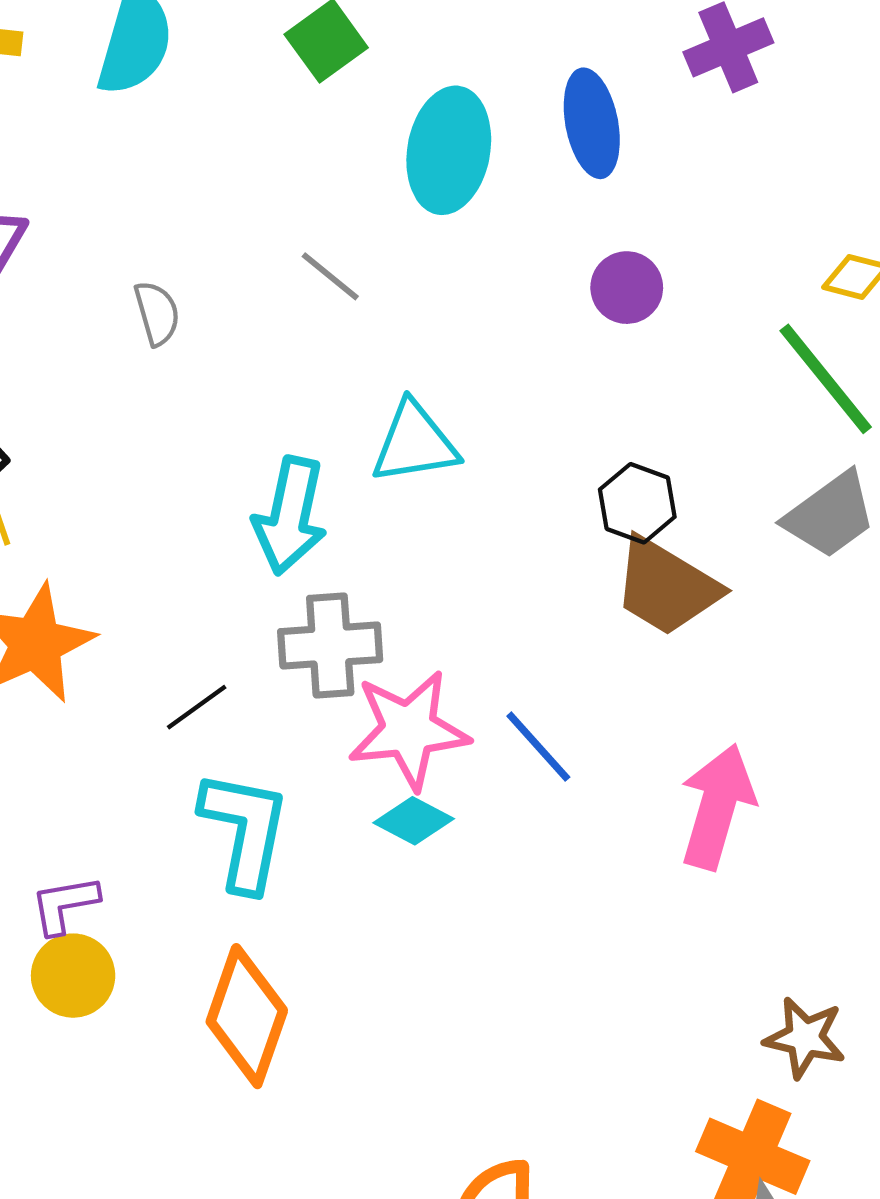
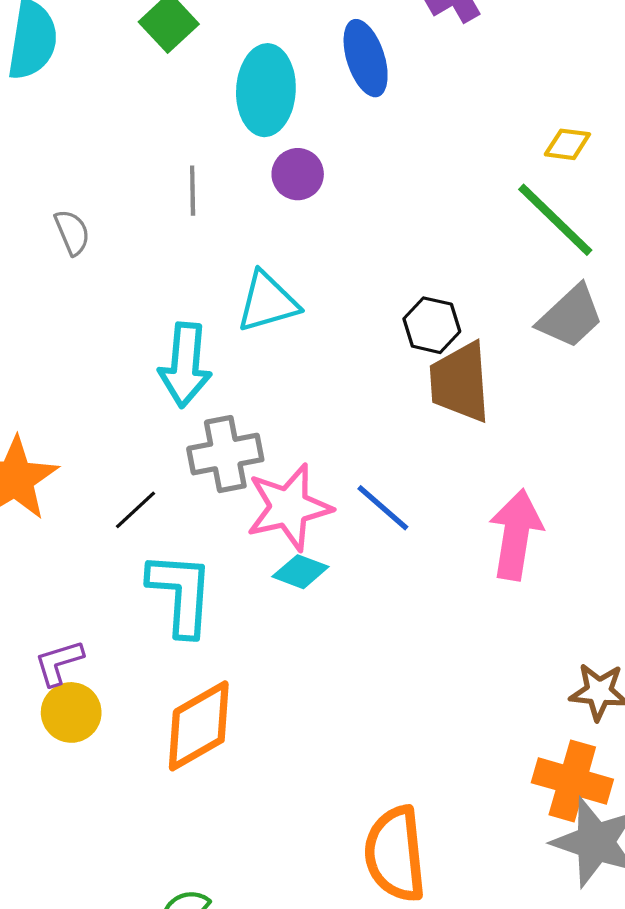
gray line: (330, 276) -> (193, 191), turned 57
purple circle: (627, 288) -> (298, 174), moved
brown trapezoid: (666, 587) -> (460, 382), turned 62
orange diamond: (247, 1016) -> (199, 726), turned 48

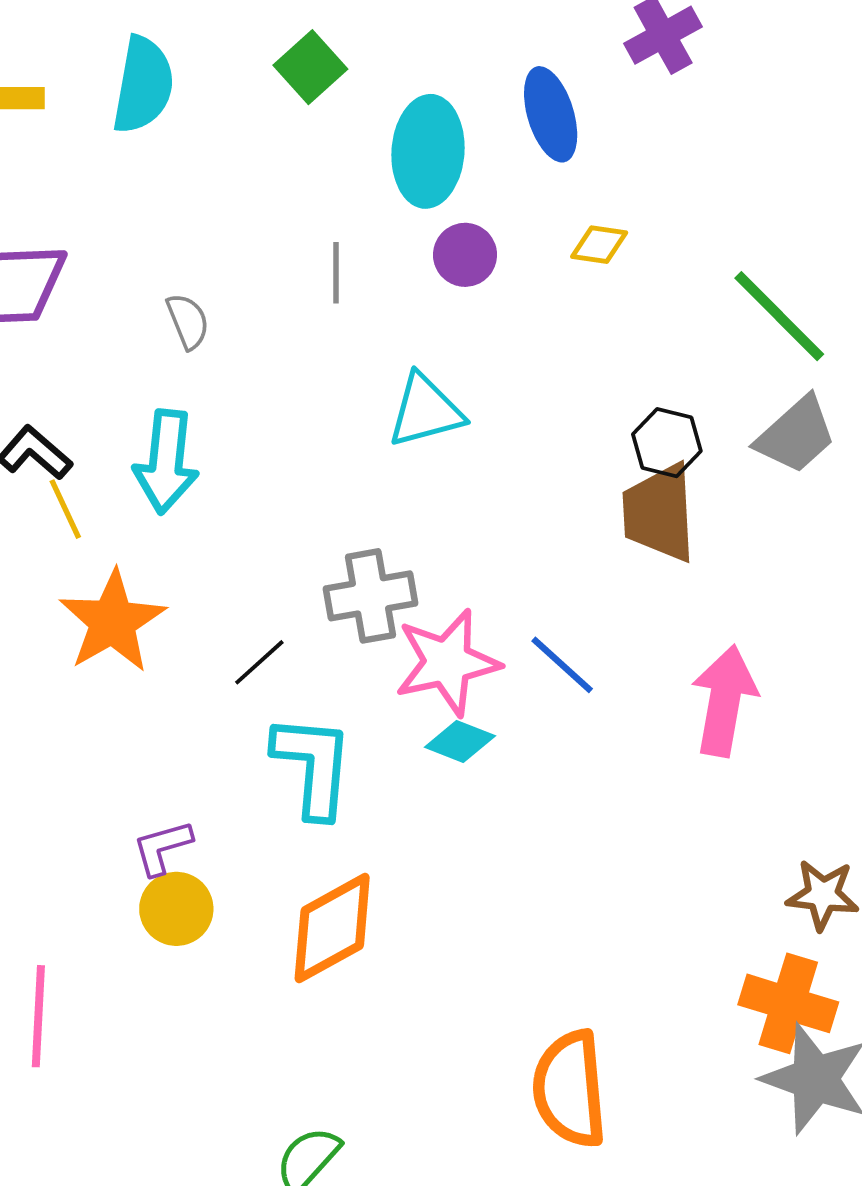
yellow diamond: (567, 144) -> (599, 245), moved
black hexagon: (432, 325) -> (667, 443), moved
cyan arrow: (185, 365) -> (166, 462), moved

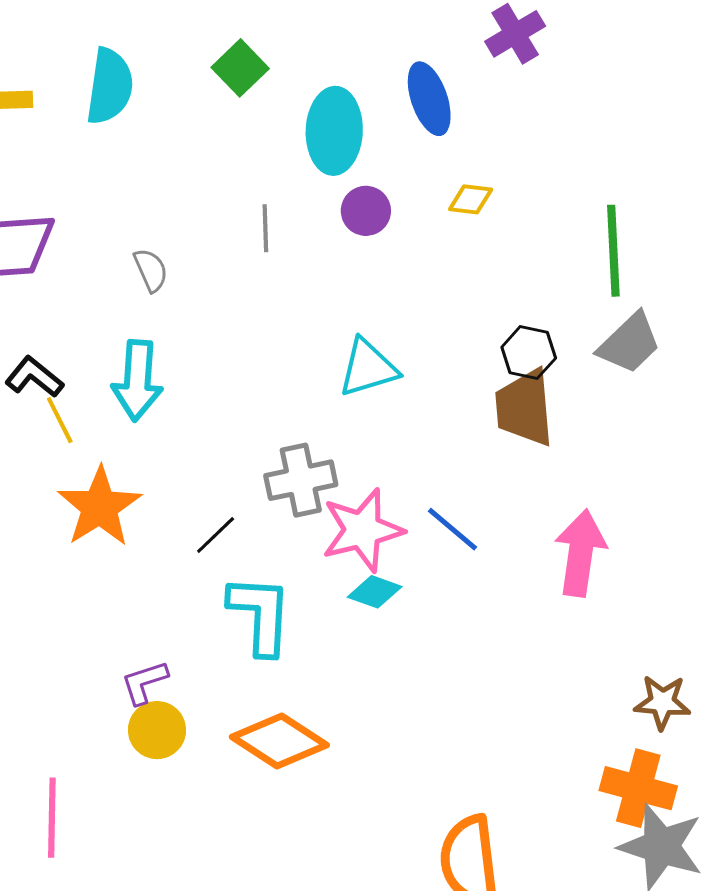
green line: (779, 316) -> (613, 251), turned 44
cyan triangle: (425, 411) -> (368, 368), moved
orange diamond: (332, 928) -> (279, 741), turned 64

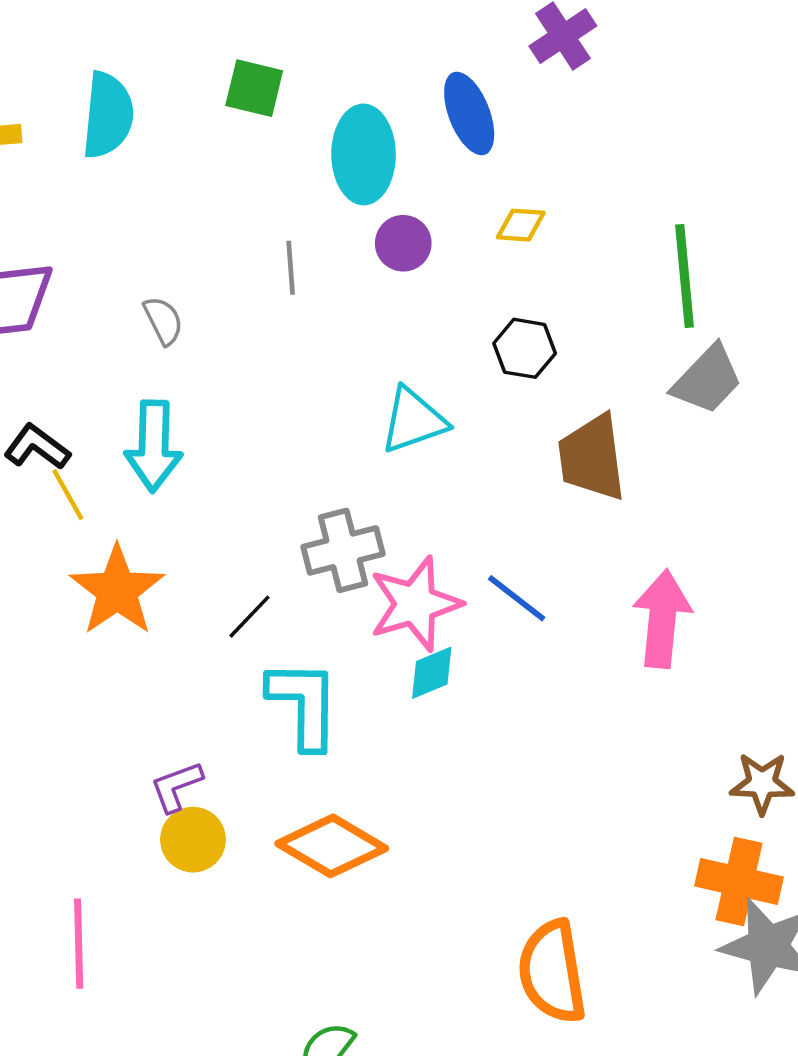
green square: (240, 68) -> (254, 88), turned -30
black hexagon: (529, 353) -> (525, 348), moved
cyan diamond: (375, 592) -> (432, 673), turned -40

